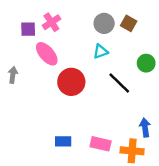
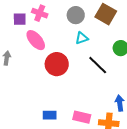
pink cross: (51, 22) -> (40, 13), turned -35
gray circle: (104, 23) -> (76, 15), moved
brown square: (129, 23) -> (106, 14), size x1.5

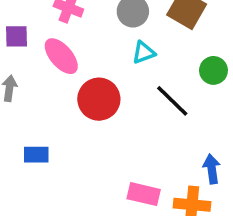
purple square: (20, 19) -> (16, 36), moved
blue rectangle: (50, 115) -> (36, 155), moved

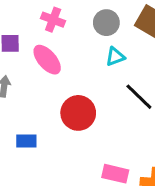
red circle: (99, 99) -> (78, 113), moved

